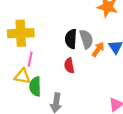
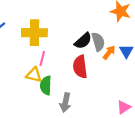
black semicircle: (71, 39) -> (83, 41), turned -138
red semicircle: (69, 66) -> (80, 67), size x1.5

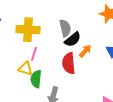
gray semicircle: (98, 42) -> (65, 28), moved
orange arrow: (109, 52) -> (85, 51), moved

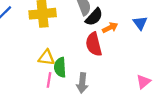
orange arrow: (85, 51) -> (110, 28), turned 32
pink line: (34, 54) -> (49, 80), moved

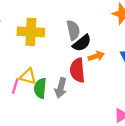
pink line: (49, 80) -> (15, 86), moved
gray arrow: (82, 83) -> (61, 88), moved

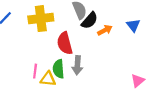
red semicircle: (77, 70) -> (65, 43), moved
yellow triangle: (28, 76) -> (48, 79), moved

